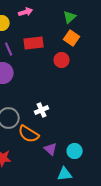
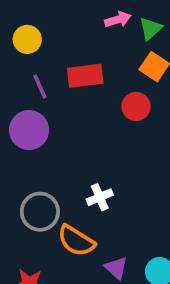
pink arrow: (26, 12) -> (118, 19), moved

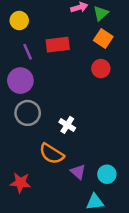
red circle: (136, 106) -> (101, 69), moved
white cross: (100, 197) -> (67, 125), turned -35
gray circle: (40, 212) -> (28, 113), moved

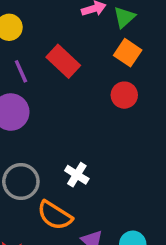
red rectangle: (58, 45) -> (63, 61), turned 50
gray circle: (28, 113) -> (21, 181), moved

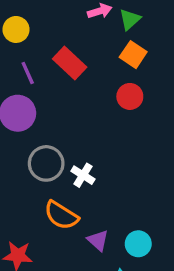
gray circle: (21, 181) -> (46, 163), moved

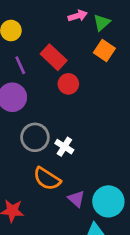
red circle: (130, 96) -> (68, 84), moved
cyan circle: (138, 244) -> (108, 201), size x1.5

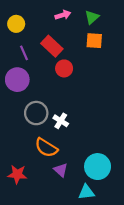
pink arrow: (78, 16) -> (63, 15), moved
orange square: (104, 51) -> (94, 41), turned -30
purple triangle: (76, 199) -> (61, 170), moved

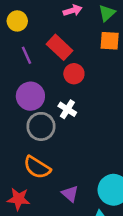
purple circle: (17, 80) -> (30, 96), moved
white cross: (61, 121) -> (67, 109), moved
orange semicircle: (46, 148) -> (37, 167), moved

